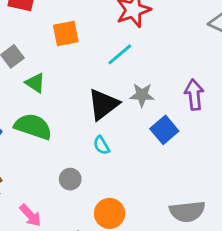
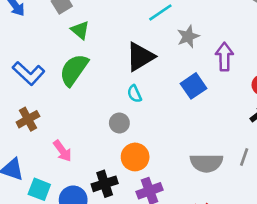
gray star: (142, 95) -> (188, 37), moved, turned -30
green semicircle: (33, 127) -> (74, 70), turned -80
gray circle: (70, 179) -> (119, 123), moved

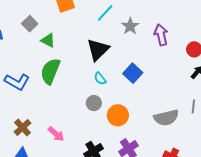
blue square: (194, 86) -> (133, 73), moved
brown cross: (28, 119) -> (23, 127), moved
orange circle: (135, 157) -> (118, 115), moved

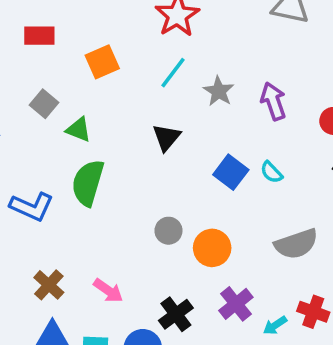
black triangle: (98, 50) -> (167, 137), size x0.7
cyan semicircle: (100, 79) -> (272, 172), moved

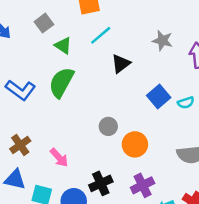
cyan line: (173, 73) -> (101, 35), moved
gray star: (219, 91) -> (162, 41), turned -30
cyan semicircle: (272, 172) -> (186, 103), turned -77

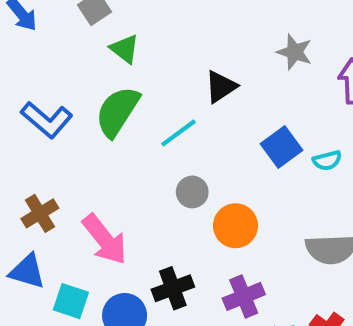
cyan line: (101, 35) -> (179, 133), moved
pink arrow: (59, 158) -> (105, 239), size x1.5

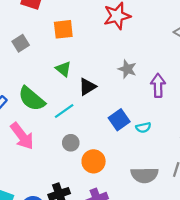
green triangle: (125, 49) -> (63, 69), moved
green semicircle: (117, 112) -> (32, 99), turned -84
pink arrow: (105, 239) -> (22, 136), moved

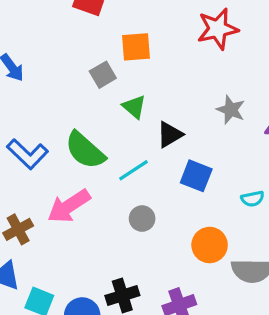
gray square: (21, 43) -> (103, 75), moved
blue square: (119, 120) -> (196, 176), moved, turned -35
pink arrow: (22, 136) -> (69, 206), turned 92
orange circle: (94, 161) -> (210, 245), moved

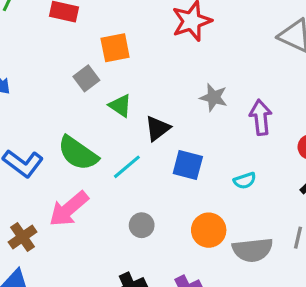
gray circle: (142, 219) -> (142, 225), moved

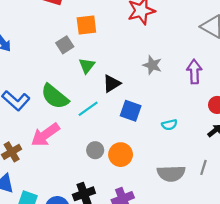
green triangle: (120, 106) -> (87, 66), turned 30
purple arrow: (261, 117) -> (194, 72), moved
orange circle: (209, 230) -> (121, 155), moved

